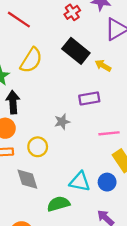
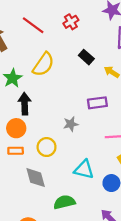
red cross: (72, 12) -> (71, 22), moved
black rectangle: (76, 51) -> (86, 57), size x0.6
cyan triangle: (80, 182) -> (84, 169), moved

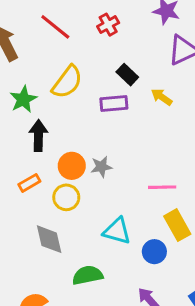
purple rectangle: (97, 103) -> (114, 104), moved
orange circle: (16, 128) -> (72, 166), moved
orange rectangle: (16, 151) -> (29, 183), moved, turned -32

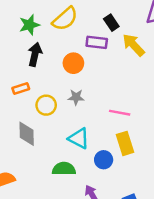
yellow arrow: (162, 97) -> (134, 45), size x1.5
orange circle: (72, 166) -> (73, 63), moved
gray star: (101, 167) -> (76, 97), moved
green semicircle: (88, 275) -> (64, 169), moved

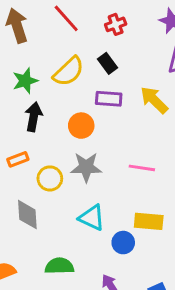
black rectangle: (111, 23) -> (108, 63), moved
gray star: (76, 97) -> (86, 167), size x1.5
pink line: (120, 113) -> (142, 168), moved
yellow rectangle: (125, 143) -> (149, 221), turned -65
green semicircle: (64, 169) -> (59, 266), moved

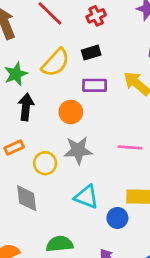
black rectangle: (108, 63) -> (91, 53), turned -66

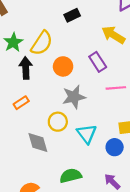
yellow semicircle: (56, 63) -> (42, 43), moved
purple rectangle: (95, 85) -> (98, 62), moved, turned 66
yellow circle: (45, 163) -> (58, 122), moved
cyan triangle: (87, 197) -> (87, 134), turned 40

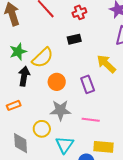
pink line: (116, 88) -> (91, 120), moved

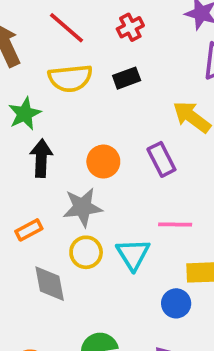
yellow semicircle: (43, 58) -> (70, 78), moved, turned 45
orange rectangle: (14, 105) -> (29, 230), moved
gray star: (60, 110) -> (82, 207), moved
cyan triangle: (65, 145) -> (133, 254), moved

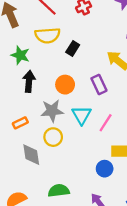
black rectangle: (127, 78) -> (73, 49), moved, turned -40
green star: (25, 114) -> (20, 55), turned -30
pink line: (175, 225) -> (106, 123), turned -60
cyan triangle: (133, 254) -> (82, 115), moved

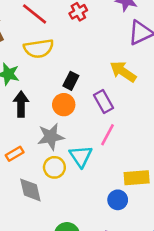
black rectangle: (73, 49) -> (71, 81), moved
cyan triangle: (82, 115) -> (81, 156), moved
pink line: (106, 123) -> (107, 135), moved

